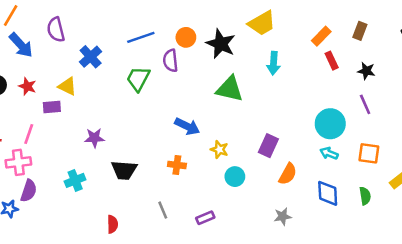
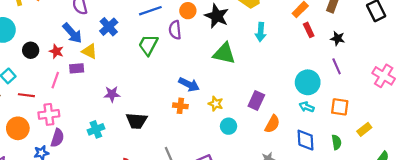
blue arrow: (21, 45) -> (72, 33), moved
pink line: (29, 134) -> (55, 80), moved
orange cross: (177, 165) -> (180, 106), moved

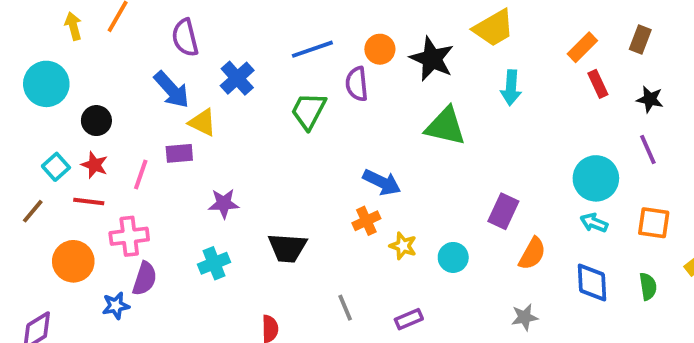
red star: (56, 51) -> (94, 165), moved
purple star: (112, 94) -> (224, 203), moved
yellow star: (216, 104) -> (403, 246), moved
orange cross: (180, 106) -> (366, 221), turned -32

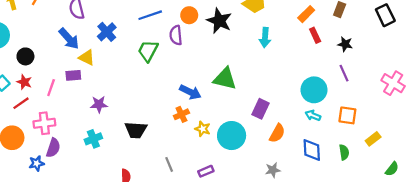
green triangle: (445, 126) -> (225, 79), moved
red line: (89, 202) -> (21, 103), turned -42
cyan circle: (453, 257) -> (232, 136), size x1.6

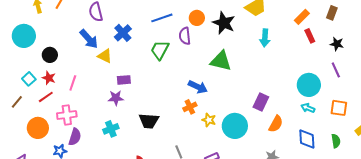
purple rectangle: (73, 75) -> (124, 80), moved
green triangle: (225, 79) -> (221, 61), moved

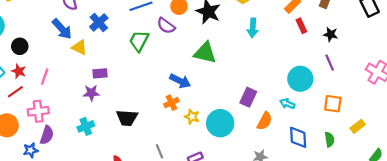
purple semicircle: (185, 36) -> (166, 26), turned -48
cyan arrow: (308, 108) -> (287, 104), moved

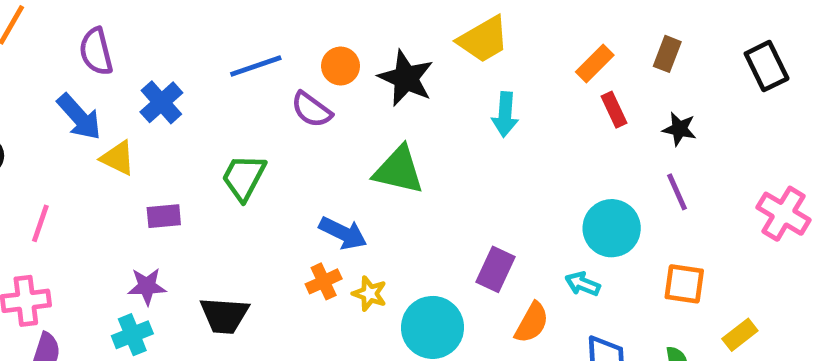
green trapezoid: (139, 41) -> (244, 177), moved
purple star: (91, 93) -> (147, 286), moved
yellow star: (192, 117) -> (370, 294), moved

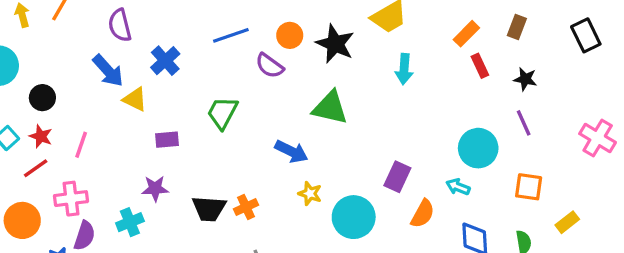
orange cross: (324, 281) -> (246, 207), moved
cyan cross: (132, 335) -> (130, 222), moved

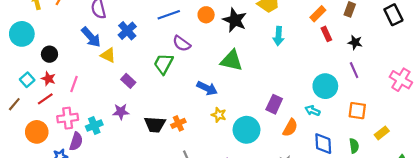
purple semicircle: (270, 66) -> (182, 44), moved
purple rectangle: (167, 140) -> (128, 81), turned 48
cyan cross: (130, 222) -> (94, 126), moved

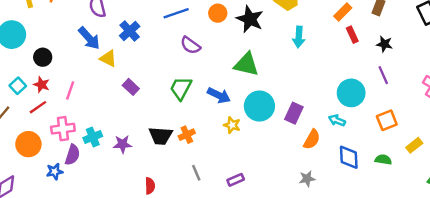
green trapezoid: (163, 64) -> (181, 88), moved
orange square: (357, 111) -> (387, 120), turned -30
purple star: (121, 112) -> (122, 144), moved
cyan circle: (247, 130) -> (259, 106), moved
green semicircle: (354, 146) -> (383, 160), turned -72

